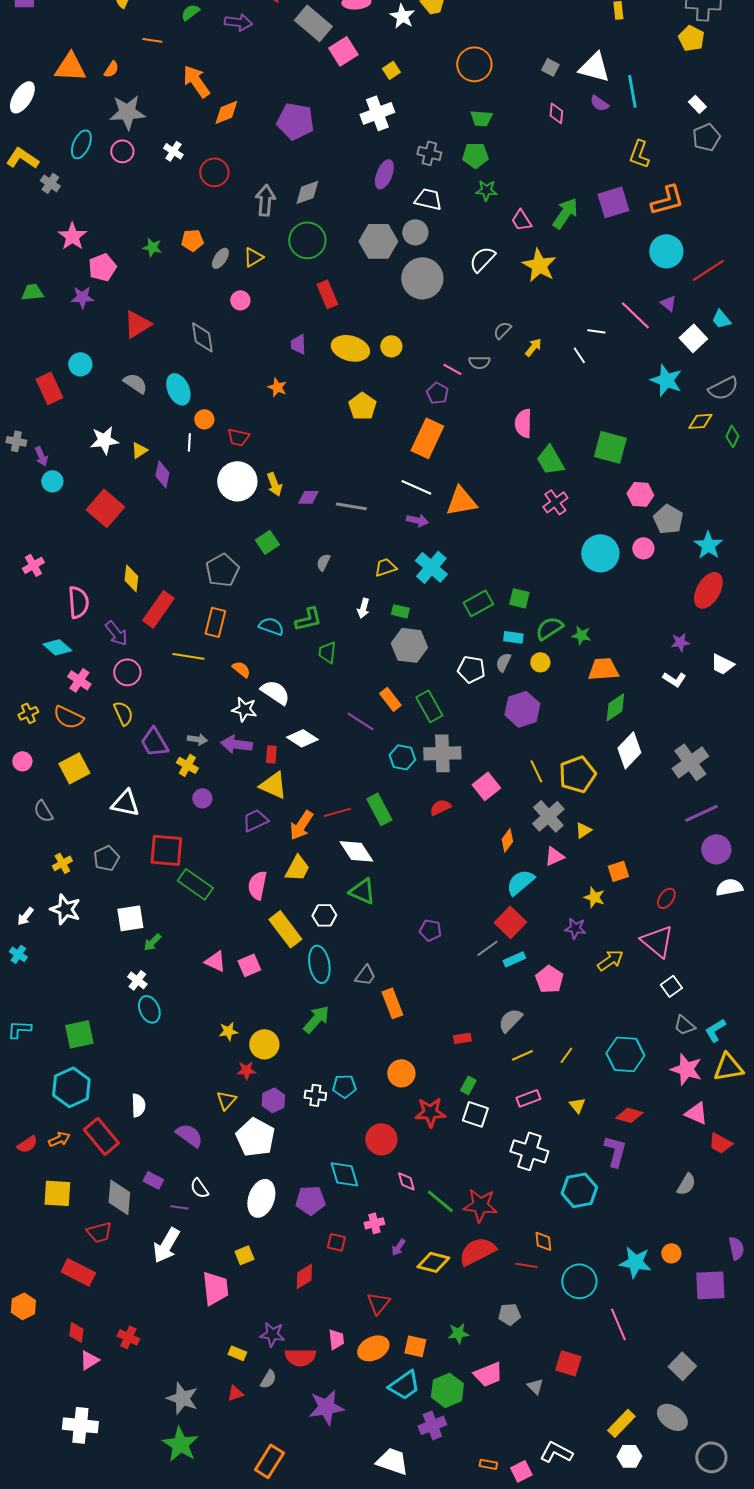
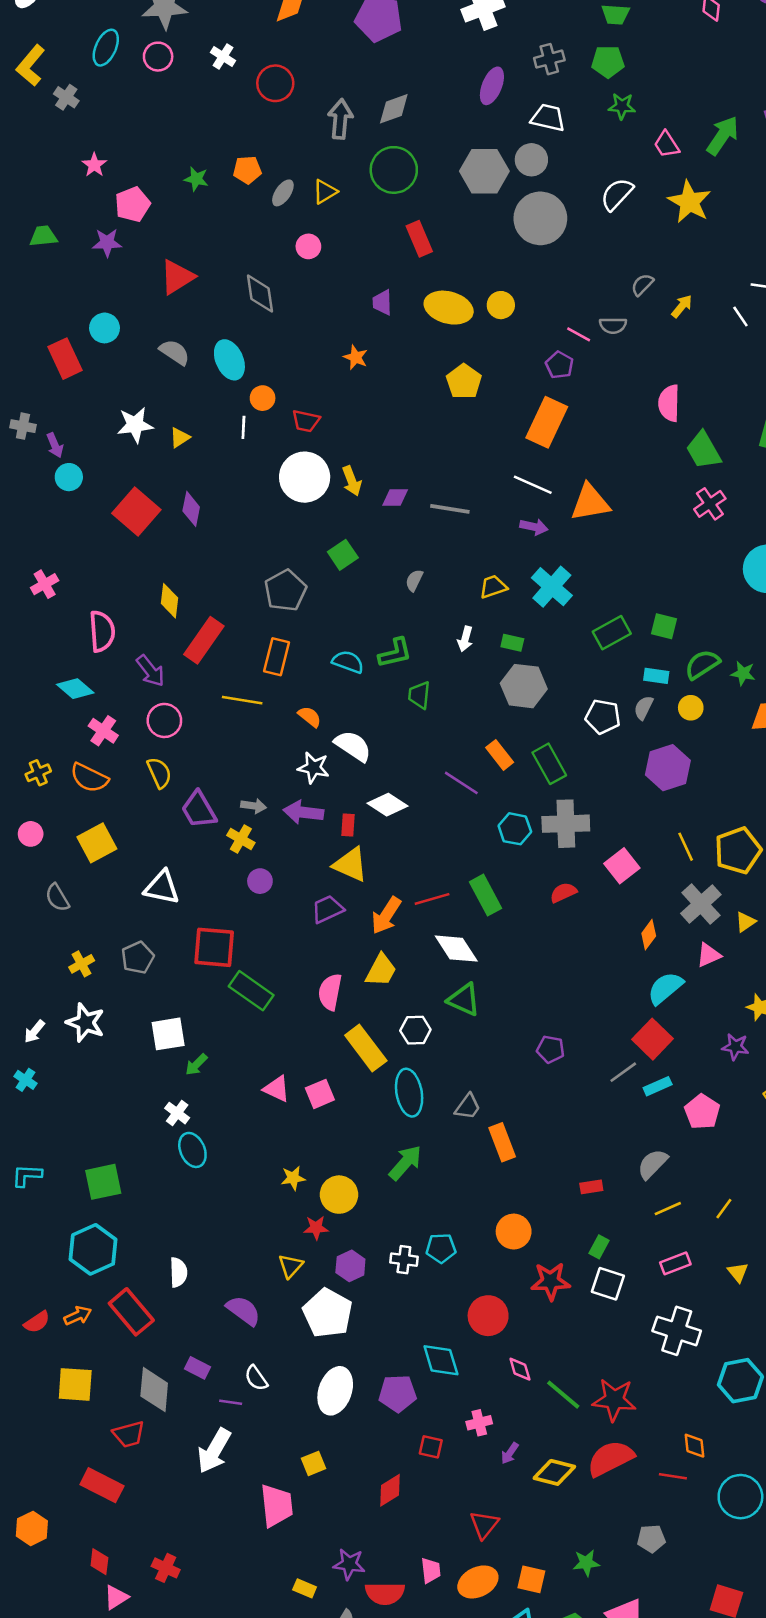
gray cross: (429, 153) -> (549, 59), turned -30
yellow L-shape: (22, 158) -> (31, 65), turned -84
pink star: (72, 236) -> (94, 165), size x0.7
purple diamond: (162, 474) -> (191, 509), moved

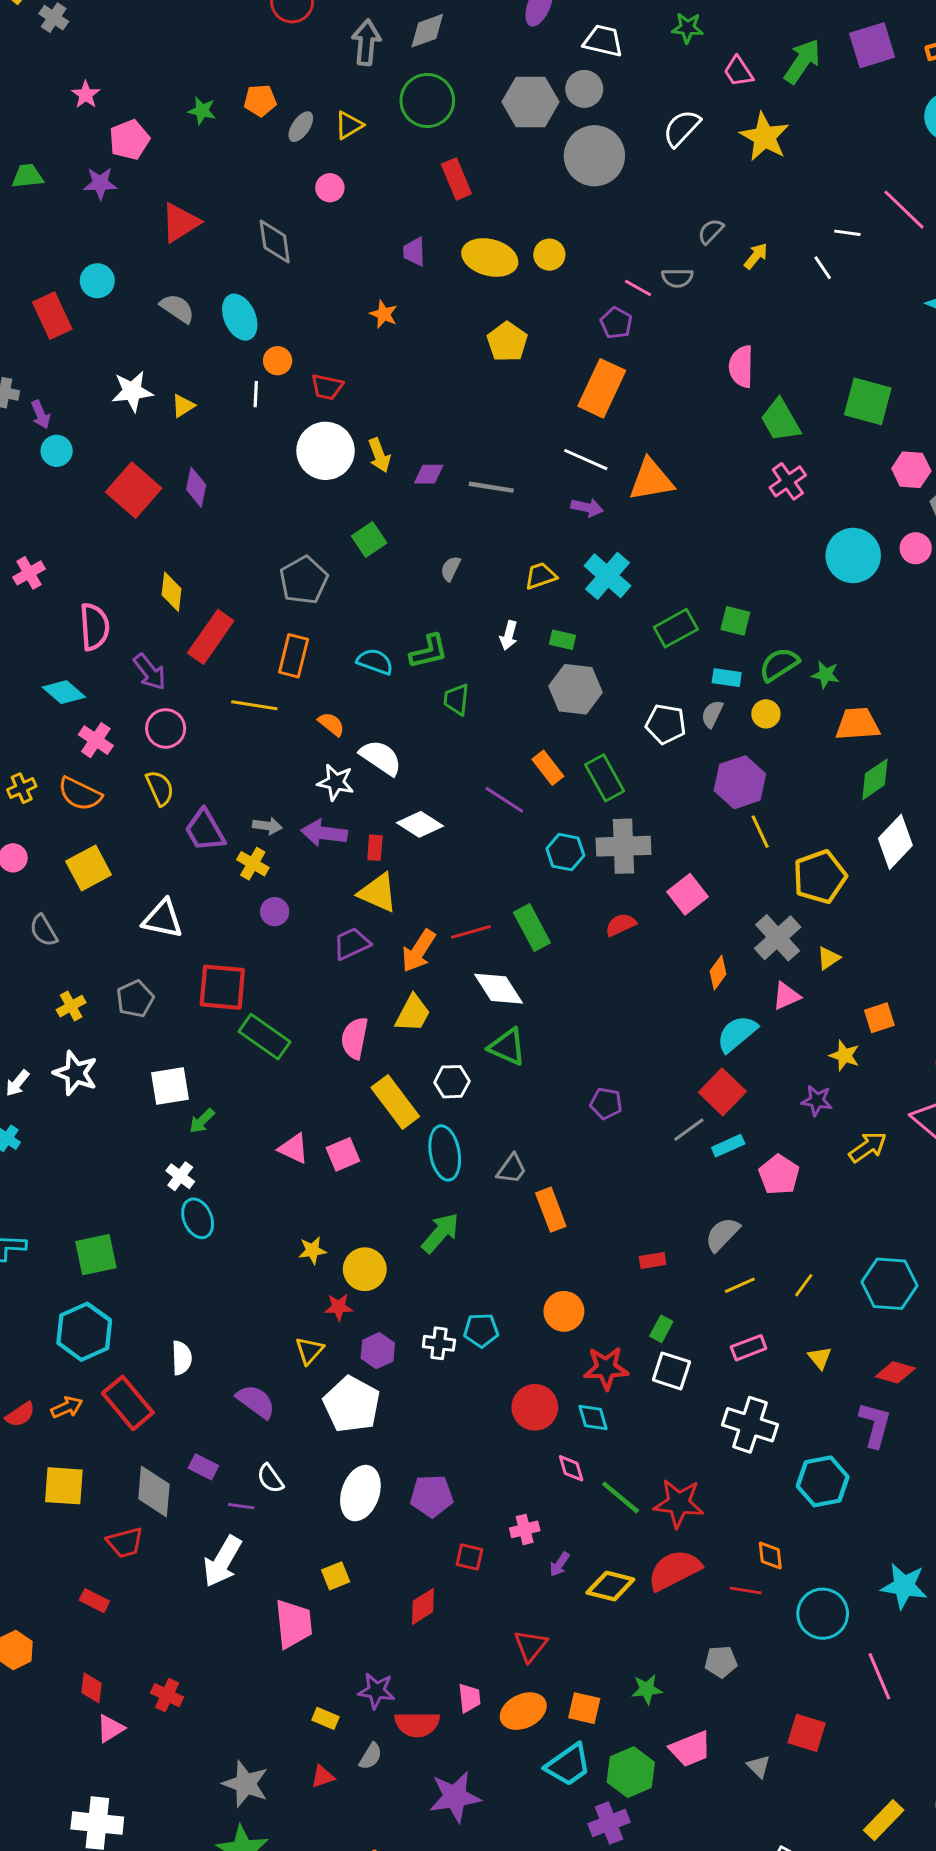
yellow line: (686, 847) -> (760, 832), moved
cyan diamond: (441, 1360) -> (593, 1417), moved, size x0.7
red rectangle: (102, 1485) -> (94, 1601), size x0.6

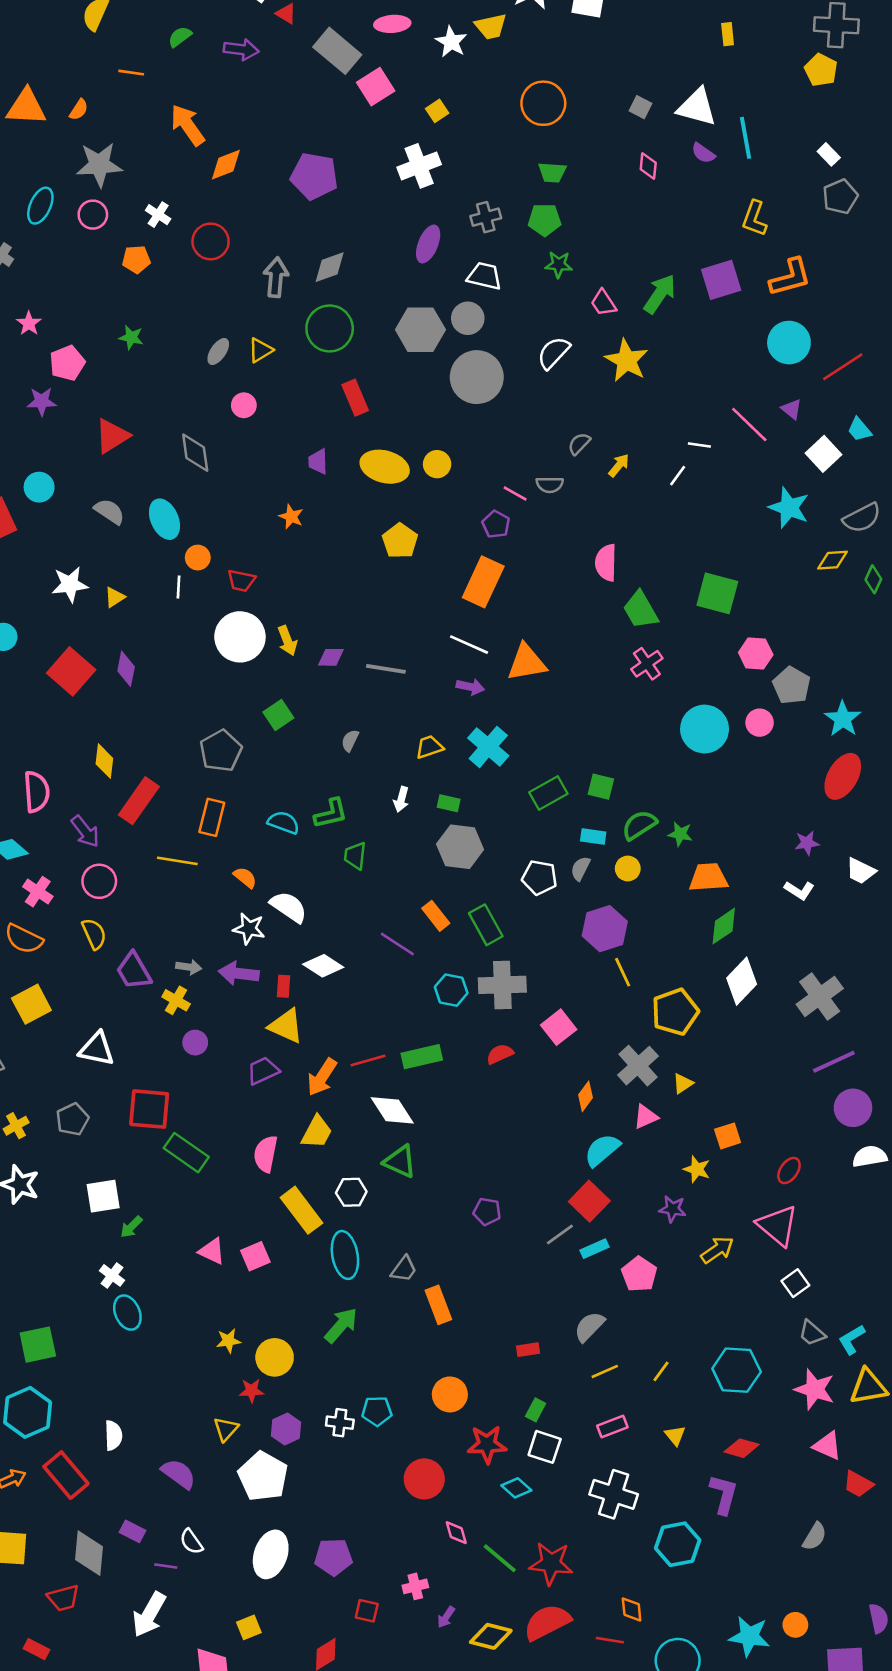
orange pentagon: (260, 101) -> (136, 259), moved
white line: (823, 268) -> (678, 476), turned 70
green rectangle: (532, 928) -> (422, 1057), turned -75
cyan diamond: (593, 1417) -> (516, 1488), moved, turned -32

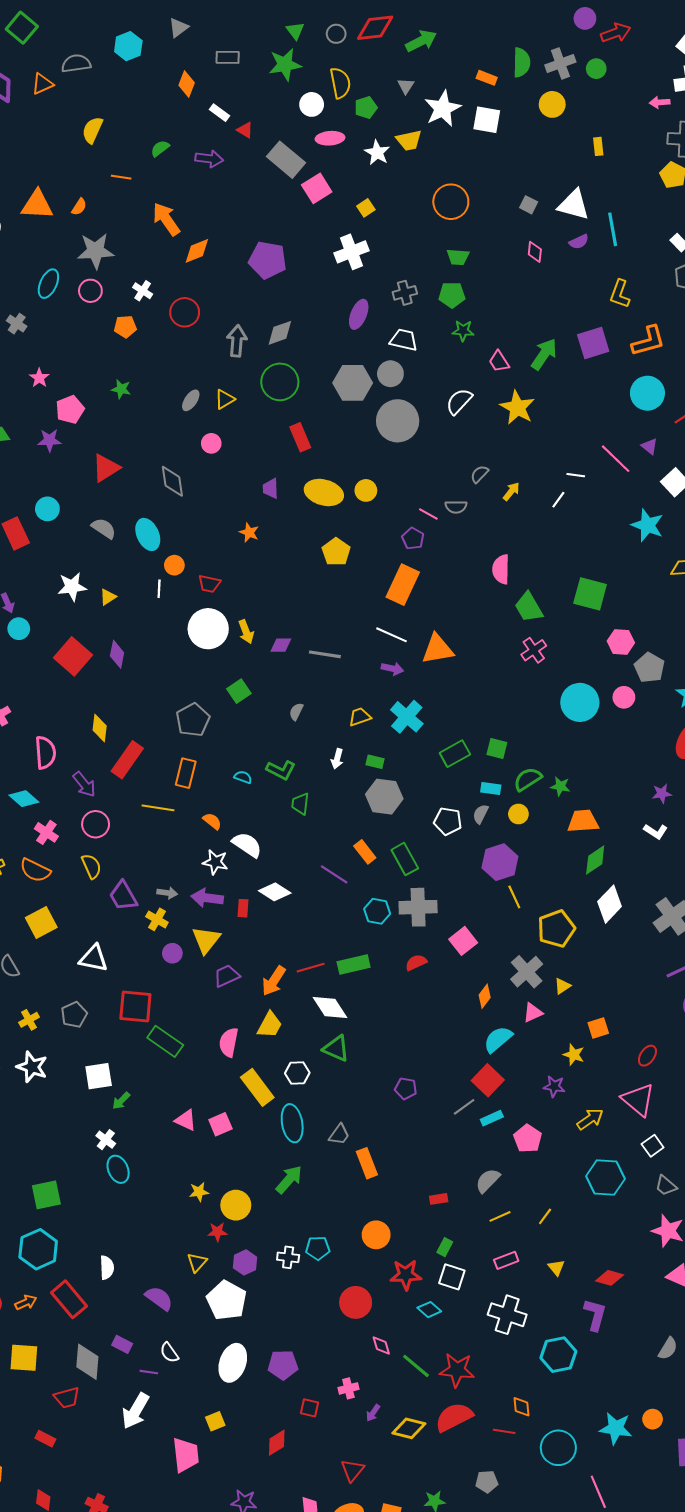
purple semicircle: (703, 153) -> (579, 242), turned -60
green L-shape: (331, 813) -> (281, 770), turned 40
cyan semicircle: (284, 822) -> (243, 777), size x0.7
yellow triangle: (286, 1026) -> (206, 940), moved, turned 44
cyan hexagon: (737, 1370) -> (605, 1177), moved

